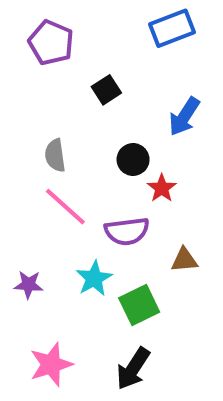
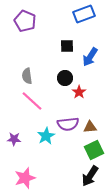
black square: (106, 90) -> (67, 46), moved, turned 32
purple semicircle: (127, 231) -> (68, 124), moved
green square: (139, 305) -> (94, 150), moved
black arrow: (133, 369) -> (90, 176), moved

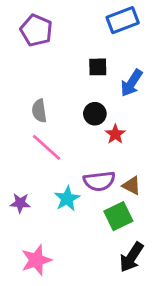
brown triangle: (90, 127) -> (131, 185), turned 32
green square: (94, 150) -> (118, 216), moved

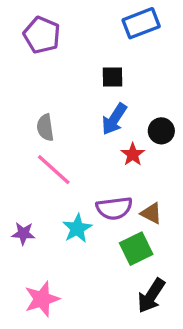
blue arrow: (131, 83) -> (114, 119), moved
black circle: (95, 114) -> (161, 131), moved

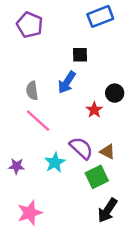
blue arrow: (114, 119) -> (67, 82), moved
purple semicircle: (114, 208) -> (81, 148), turned -130

